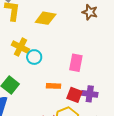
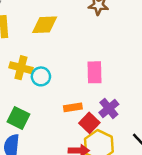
purple cross: (90, 94) -> (109, 108), moved, turned -35
red square: (74, 95) -> (89, 123), moved, turned 35

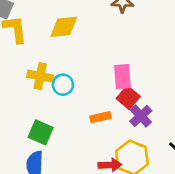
red square: (89, 123) -> (128, 98), moved

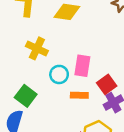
pink rectangle: (122, 77) -> (82, 66), moved
cyan circle: (63, 85) -> (59, 74), moved

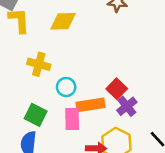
pink rectangle: (82, 66) -> (72, 119), moved
orange rectangle: (79, 95) -> (91, 105), size x1.5

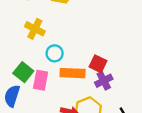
red square: (117, 89) -> (98, 64), turned -30
pink rectangle: (72, 119) -> (41, 80), moved

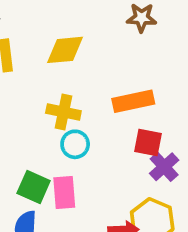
yellow cross: (35, 29) -> (63, 112), moved
orange rectangle: (73, 73) -> (133, 101), moved

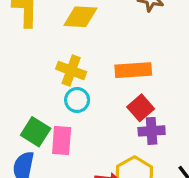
red square: (148, 143) -> (141, 108), turned 30
purple cross: (164, 167) -> (152, 131), turned 30

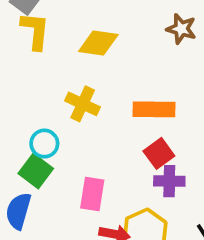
cyan circle: (77, 100) -> (44, 144), moved
pink rectangle: (62, 140) -> (92, 194), moved

